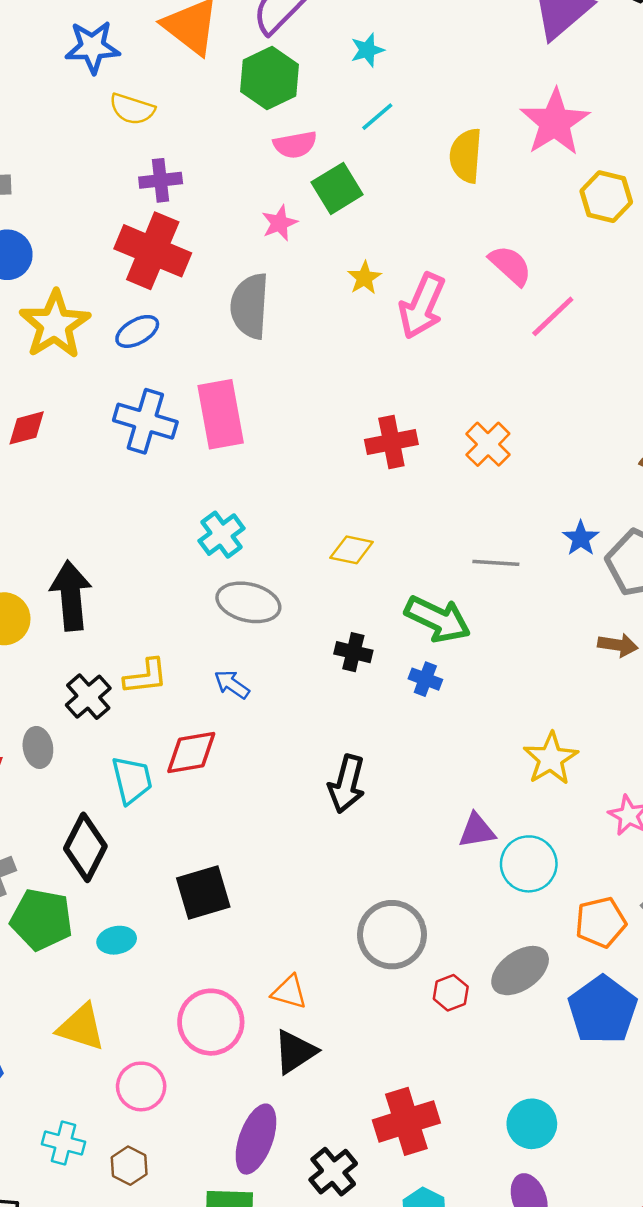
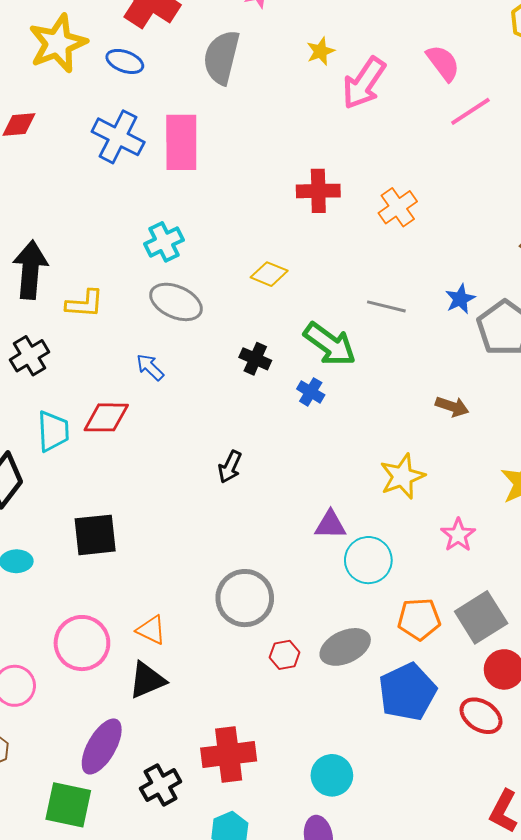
blue ellipse: (137, 331) -> (125, 61), turned 39
brown arrow: (618, 645) -> (452, 407), moved
yellow L-shape: (146, 677) -> (85, 304), moved
black arrow: (347, 784) -> (230, 467), size x0.7

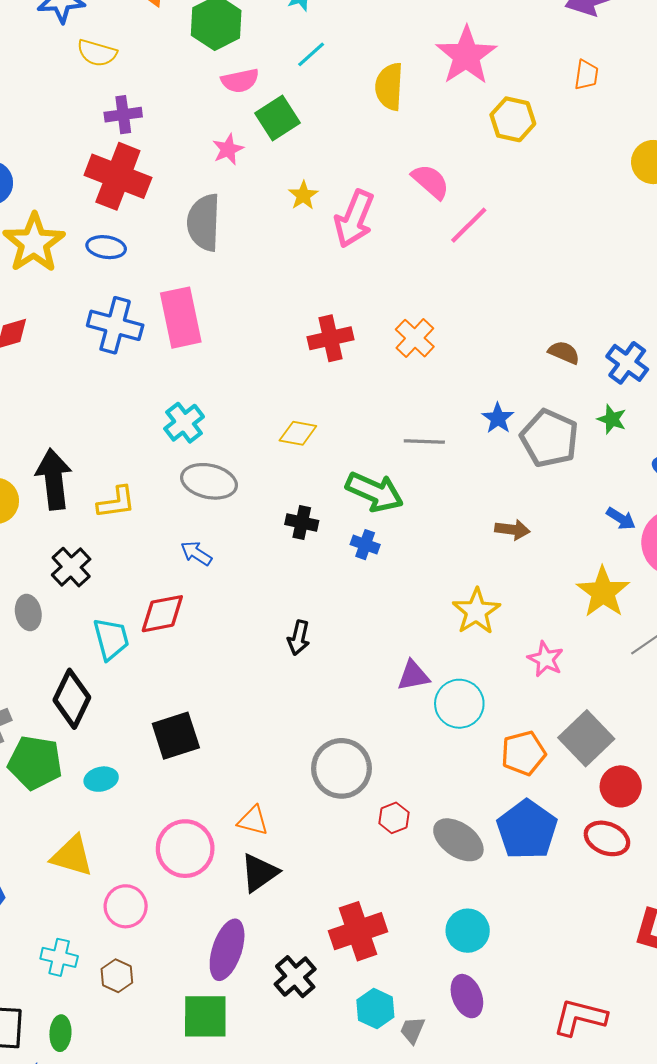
gray ellipse: (345, 647) -> (458, 840), moved, turned 72

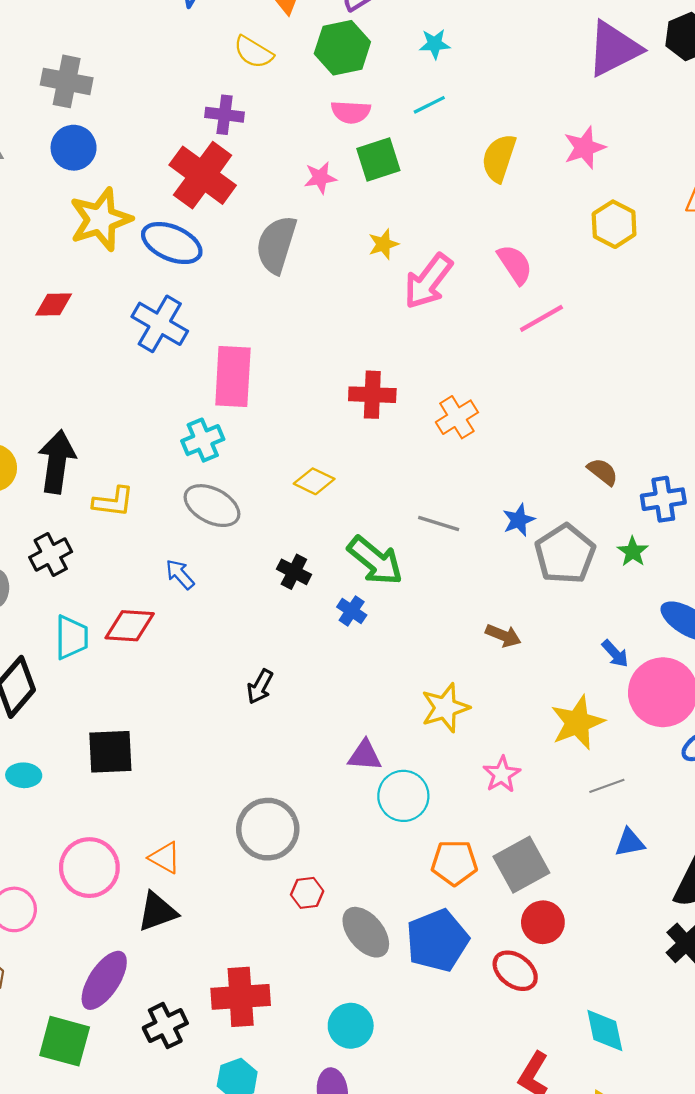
yellow semicircle: (97, 53) -> (253, 52), moved
pink star: (466, 56) -> (584, 148), size x0.7
blue ellipse: (106, 247) -> (172, 243), size x1.5
pink rectangle: (181, 318) -> (233, 377), moved
blue cross: (627, 363) -> (663, 499), turned 30

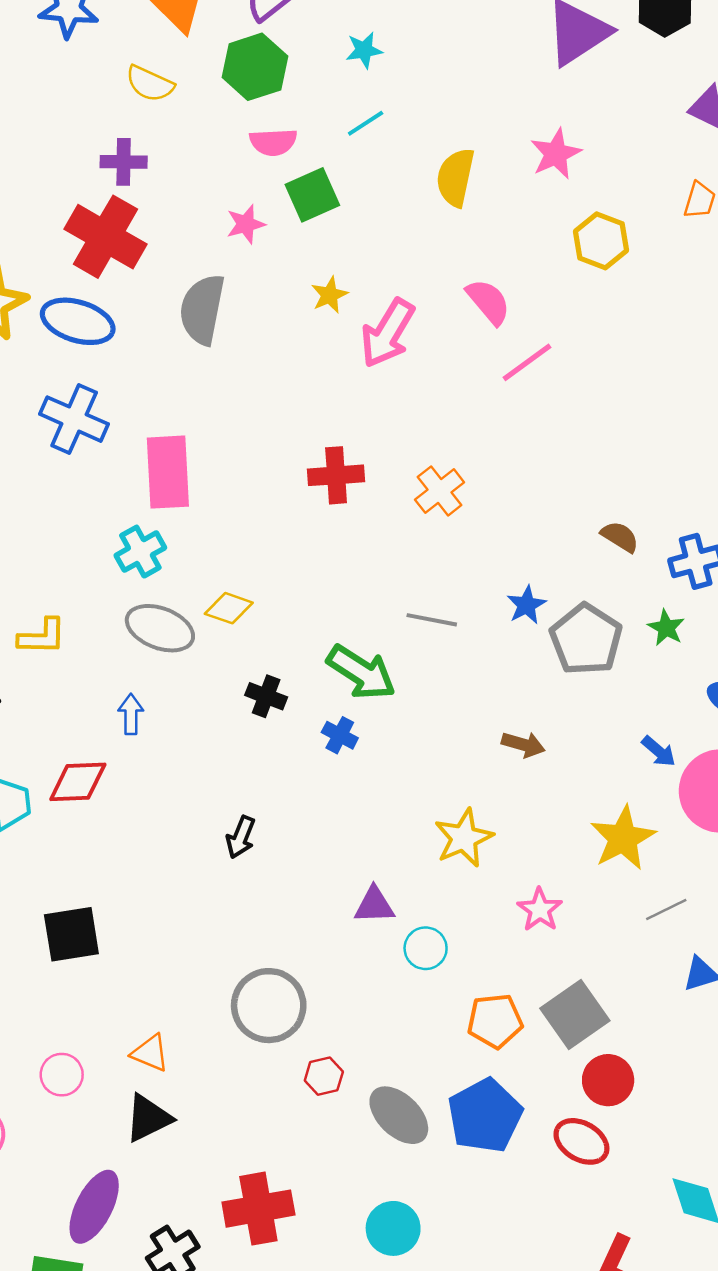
yellow diamond: (314, 481) -> (229, 608), moved
blue arrow: (180, 574) -> (131, 714), turned 48
cyan circle: (403, 796) -> (426, 948), size x0.7
pink circle: (89, 868) -> (62, 1075), size x0.6

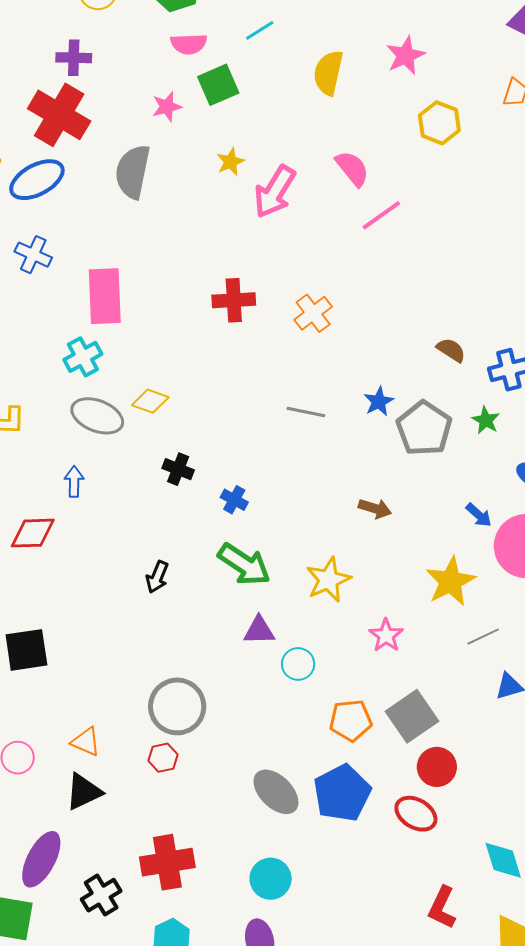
blue ellipse: (78, 321) -> (37, 180), turned -46
blue cross: (74, 419) -> (33, 255), size x0.7
green arrow: (361, 672) -> (244, 564), moved
red hexagon: (324, 1076) -> (163, 758), moved

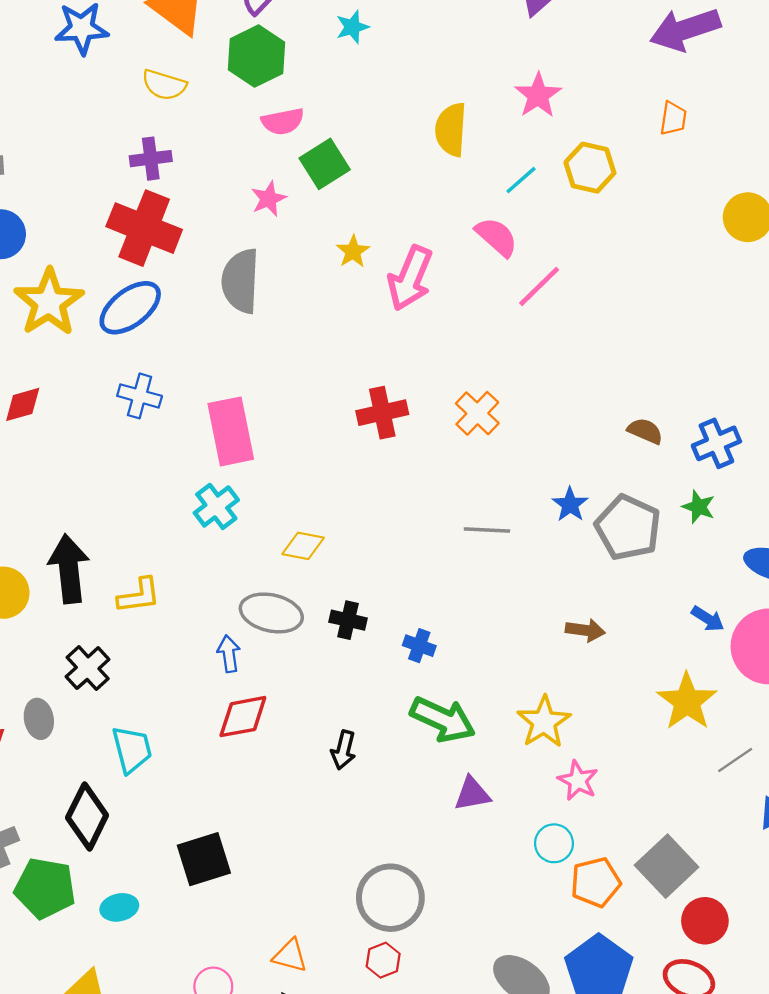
cyan line: (260, 30) -> (521, 180), moved
gray ellipse: (97, 416) -> (271, 613), moved
red diamond: (33, 533) -> (243, 717), moved
pink star: (386, 635) -> (578, 781), moved
cyan circle: (298, 664) -> (554, 843), moved

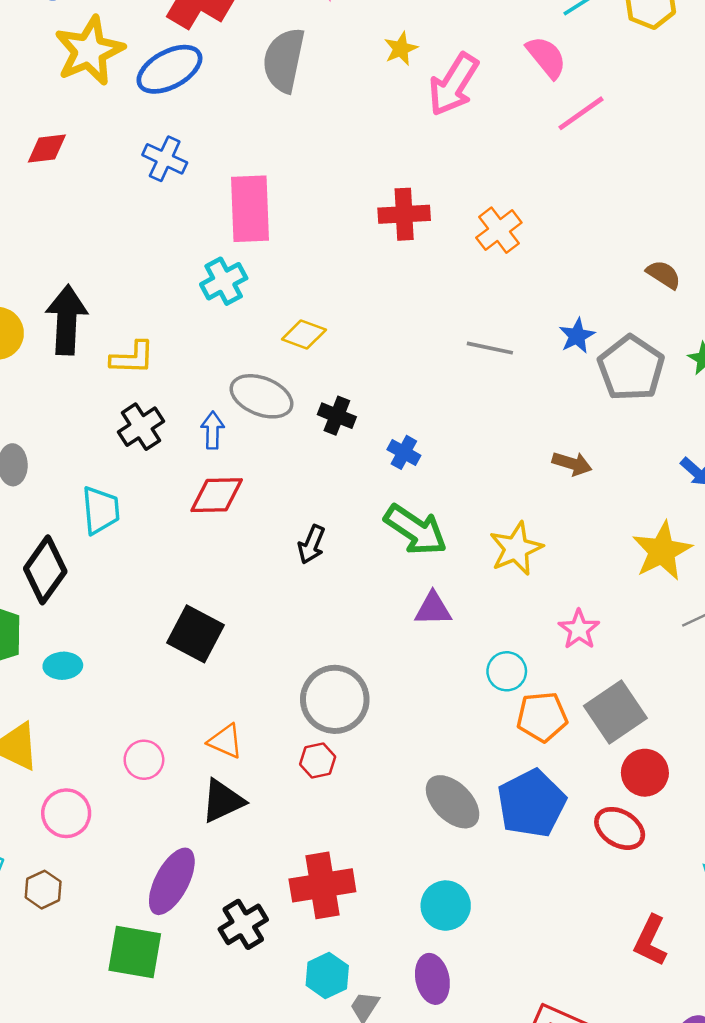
black cross: (88, 668) -> (141, 427), moved
pink star: (578, 781) -> (579, 629), moved
black square: (204, 859) -> (195, 634), moved, turned 36

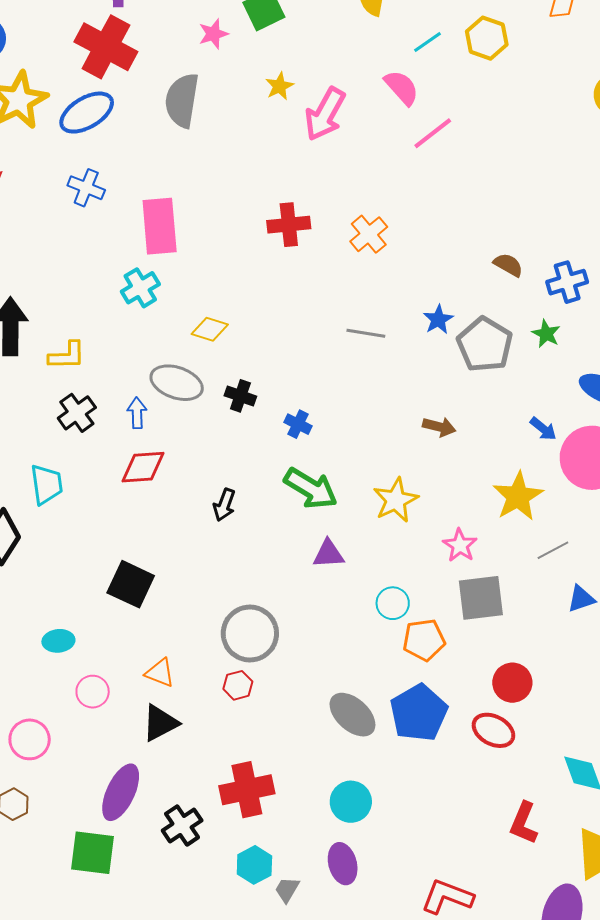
pink star: (579, 629) -> (460, 545), moved
cyan ellipse: (63, 666) -> (58, 641), moved
gray square: (615, 712) -> (481, 598), moved, turned 30

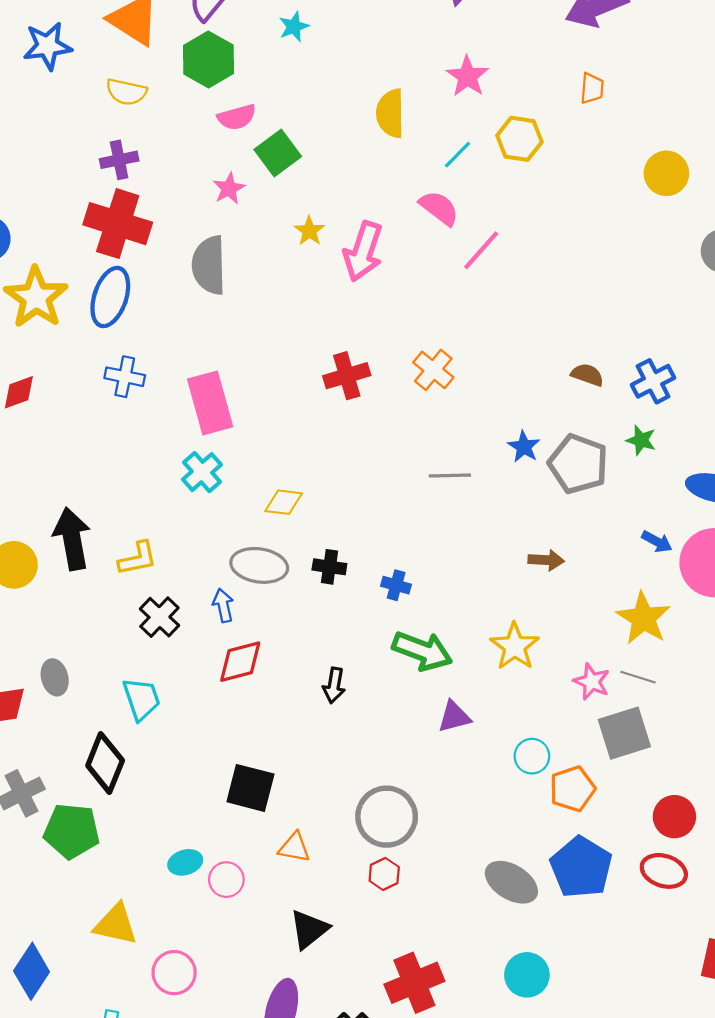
blue ellipse: (87, 113) -> (110, 297), turned -30
gray line: (553, 550) -> (638, 677), moved, turned 56
orange triangle: (160, 673) -> (294, 847), moved
pink circle: (93, 692) -> (226, 880), moved

